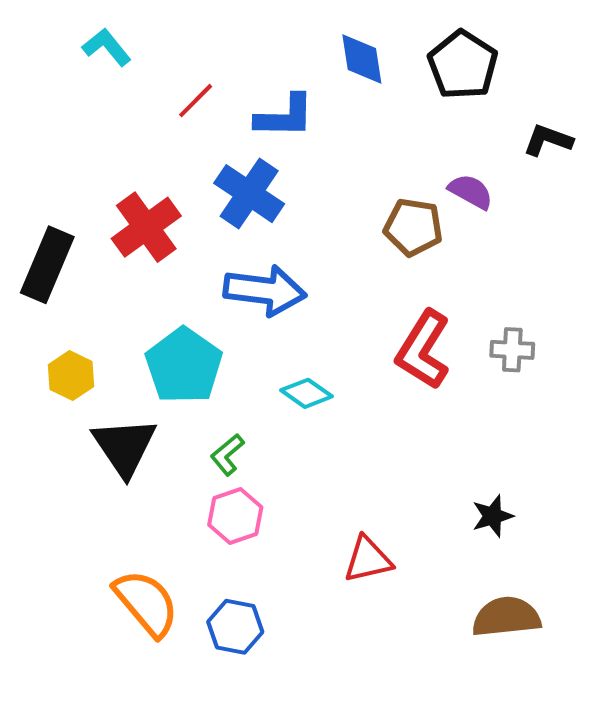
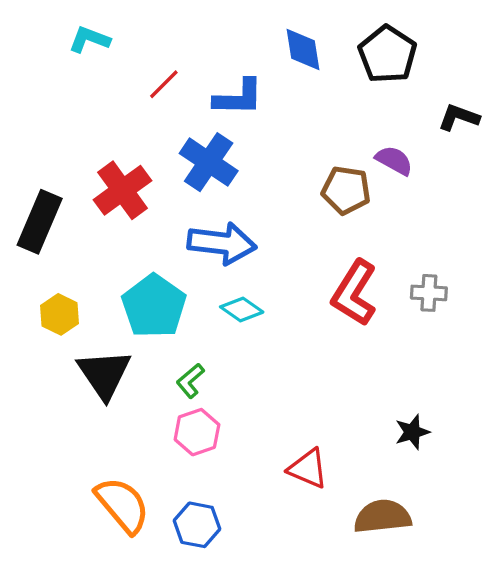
cyan L-shape: (107, 47) -> (89, 40), turned -30
cyan diamond: (306, 393) -> (242, 309), moved
red triangle: (368, 560) -> (308, 468), turned 36
brown semicircle: (506, 617) -> (383, 517), moved

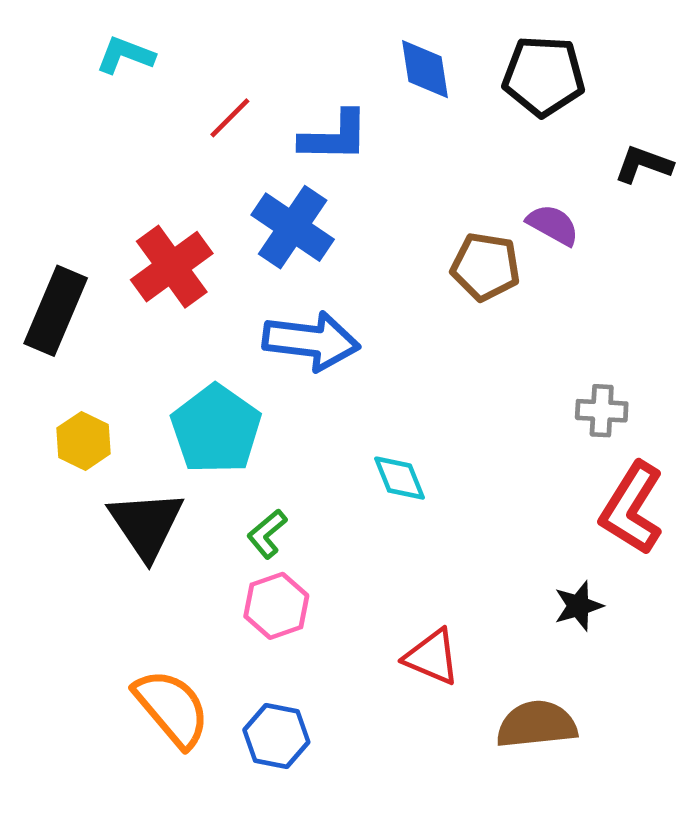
black pentagon: (387, 54) -> (544, 76), turned -30
red L-shape: (354, 293) -> (632, 508), moved
cyan diamond: (242, 309) -> (400, 478), moved, turned 33

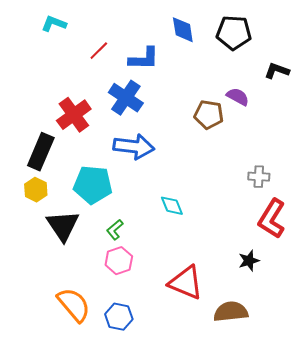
black rectangle: (56, 311) -> (41, 152), moved
cyan pentagon: (216, 429) -> (93, 185), turned -30
red triangle: (432, 657) -> (186, 283), size x1.4

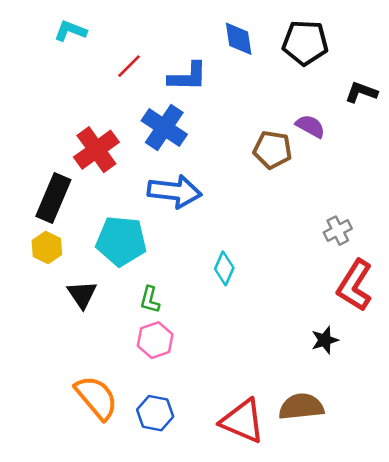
gray cross: (259, 177) -> (338, 231), turned -30
cyan diamond: (172, 206) -> (224, 268), turned 45
black triangle: (63, 226) -> (82, 294), size x0.7
green L-shape: (115, 230) -> (150, 300), turned -35
red triangle: (186, 283) -> (243, 421), moved

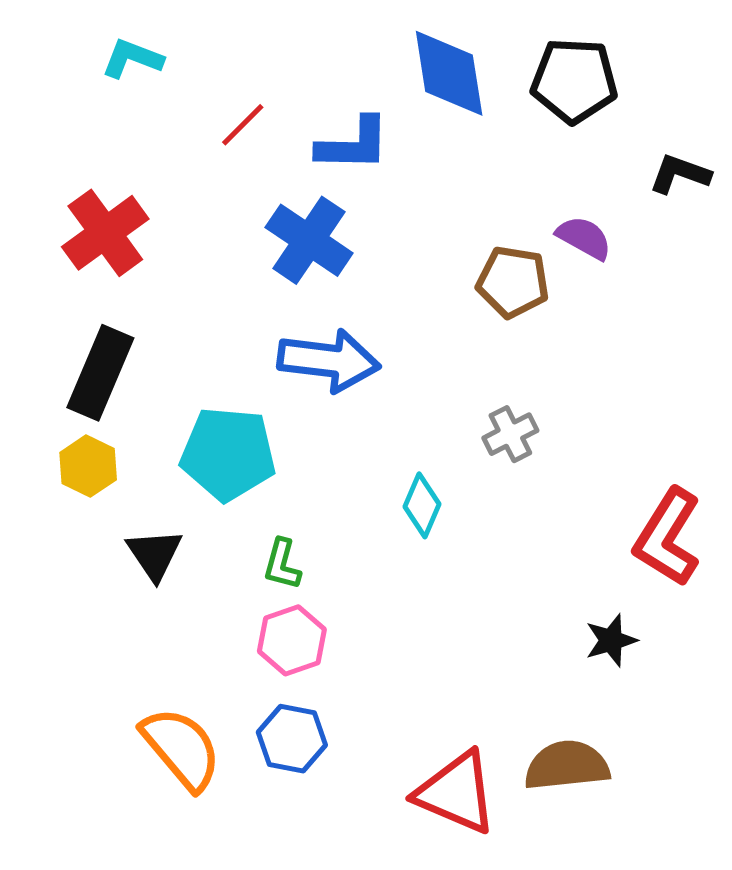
blue diamond: (239, 39) -> (449, 73), size x1.4
red cross: (96, 150) -> (105, 233), moved
gray cross: (338, 231) -> (510, 434), moved
blue hexagon: (155, 413) -> (292, 739), moved

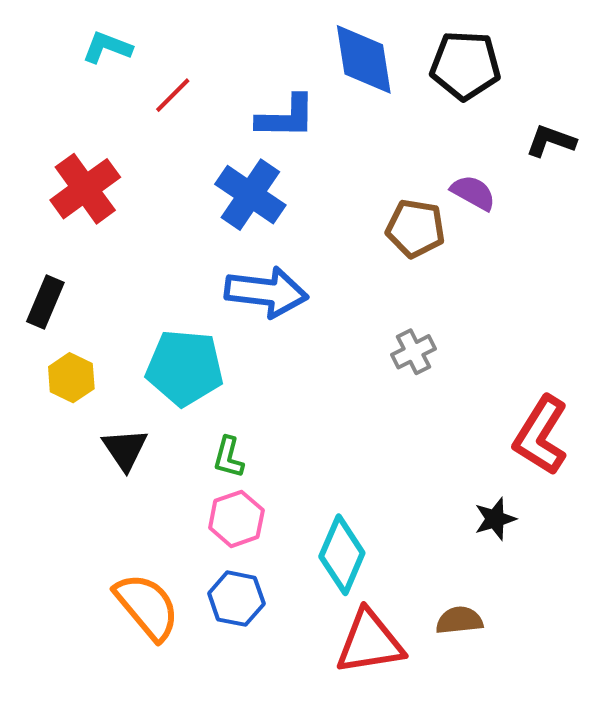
red line: (243, 125) -> (173, 95), moved
black rectangle: (100, 373) -> (45, 302), moved, size x0.7
cyan diamond: (422, 505) -> (342, 555), moved, size x1.5
brown semicircle: (567, 766) -> (459, 620), size x0.7
red triangle: (456, 793) -> (370, 642), turned -32

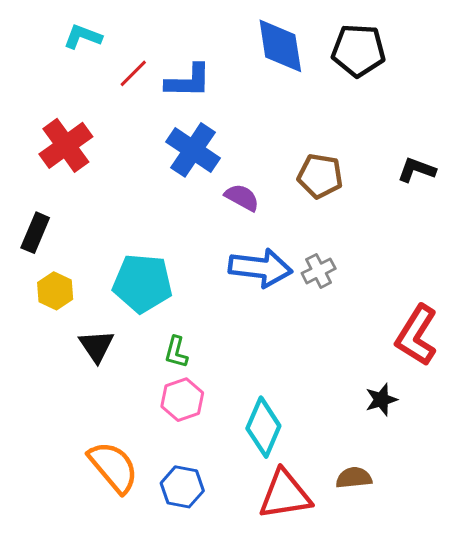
blue L-shape: (286, 117) -> (188, 81), moved
black L-shape: (551, 141) -> (417, 170), moved
purple semicircle: (473, 193) -> (242, 197), moved
blue arrow: (266, 292) -> (260, 268), moved
blue hexagon: (236, 599) -> (182, 487), moved

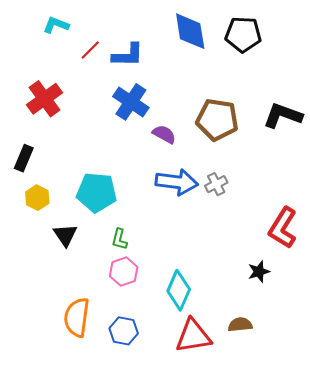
black L-shape: (417, 170) -> (283, 115), size x1.5
brown pentagon: (320, 176) -> (217, 120), size x1.4
orange semicircle: (113, 467) -> (77, 317), turned -132

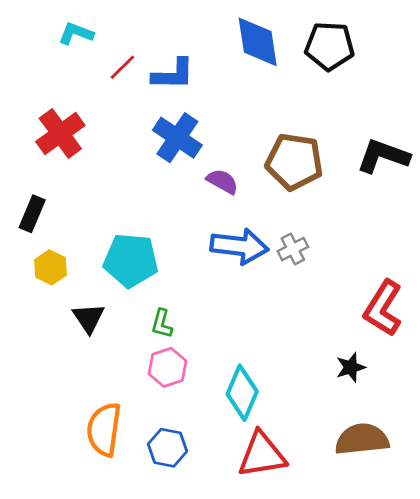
brown semicircle: (240, 325) -> (362, 439), moved, size x1.6

